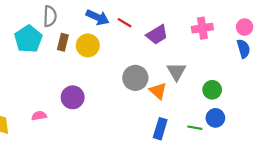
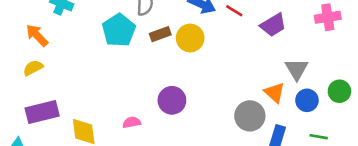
brown rectangle: (63, 42) -> (160, 34), turned 56
gray circle: (135, 78) -> (250, 116), moved
blue circle: (215, 118) -> (307, 100), moved

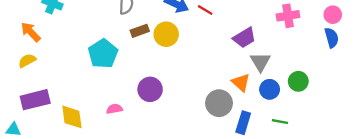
purple trapezoid: (273, 25) -> (244, 38), moved
cyan pentagon: (119, 30) -> (103, 54), moved

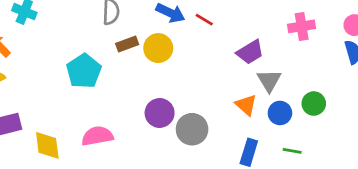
purple circle: (150, 89) -> (160, 113), moved
gray circle: (219, 103) -> (192, 129), moved
pink semicircle: (114, 109) -> (97, 136), size x1.6

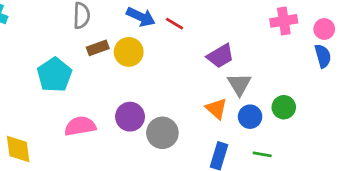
pink cross: (302, 26) -> (284, 21), moved
pink semicircle: (97, 136) -> (80, 126), moved

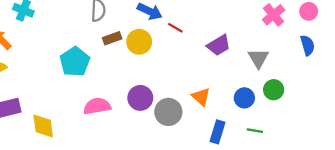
pink cross: (284, 21) -> (274, 15), turned -30
red line: (175, 24) -> (175, 28), moved
pink circle: (324, 29) -> (309, 11), moved
gray triangle: (239, 84) -> (258, 58), moved
orange triangle: (216, 109) -> (201, 97), moved

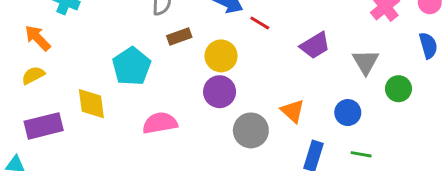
yellow circle: (139, 42) -> (221, 56), moved
green circle: (274, 90) -> (398, 89), moved
purple circle: (140, 98) -> (220, 92), moved
yellow diamond: (43, 126) -> (91, 104), moved

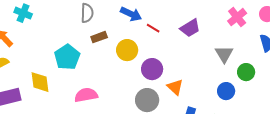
purple trapezoid: (315, 45) -> (190, 28), moved
purple circle: (220, 92) -> (152, 69), moved
blue circle: (348, 113) -> (226, 91), moved

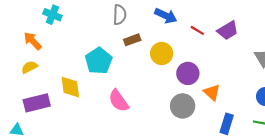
red line: (153, 28) -> (197, 30), moved
pink semicircle: (86, 95) -> (119, 101), turned -115

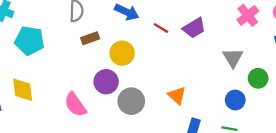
cyan pentagon: (99, 61) -> (30, 41), moved, turned -30
purple circle: (188, 73) -> (106, 82), moved
gray circle: (183, 106) -> (131, 101), moved

